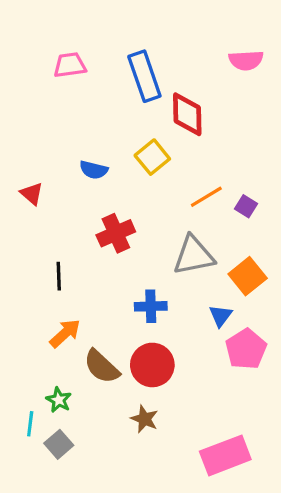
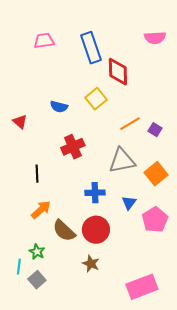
blue triangle: (221, 316) -> (129, 203), moved

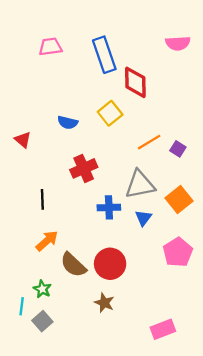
blue cross: (95, 193) -> (109, 207), moved
blue triangle: (129, 203) -> (143, 218), moved
pink rectangle: (142, 287) -> (163, 329), size x0.7

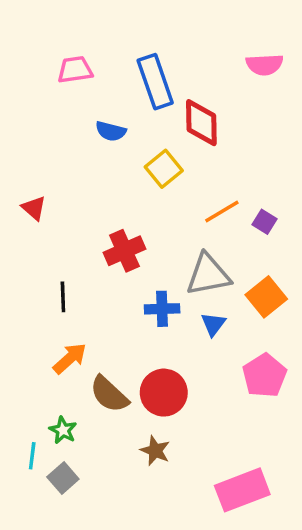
blue semicircle: (68, 122) -> (111, 131), moved
pink rectangle: (163, 329) -> (242, 490), size x1.4

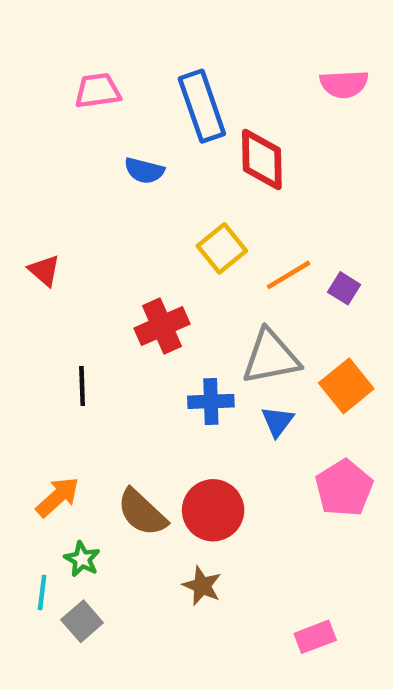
yellow square: (164, 169) -> (222, 248), moved
orange arrow: (70, 358) -> (58, 497), moved
pink rectangle: (242, 490) -> (315, 637), size x0.6

